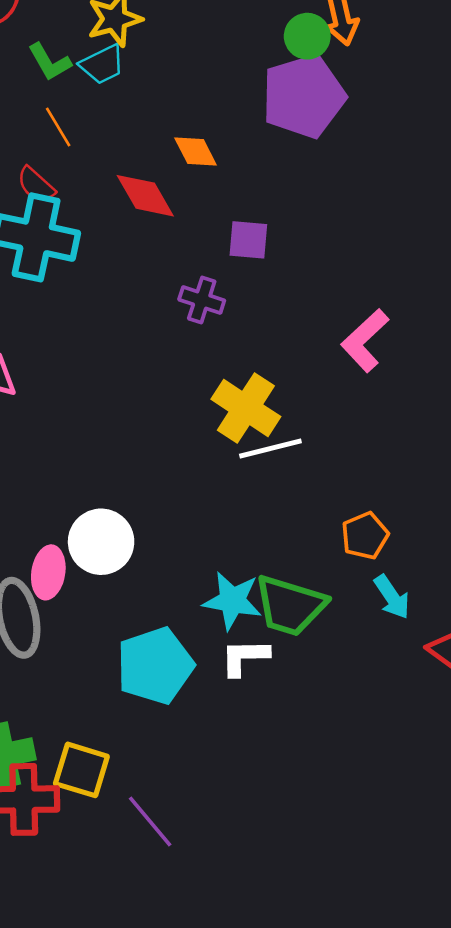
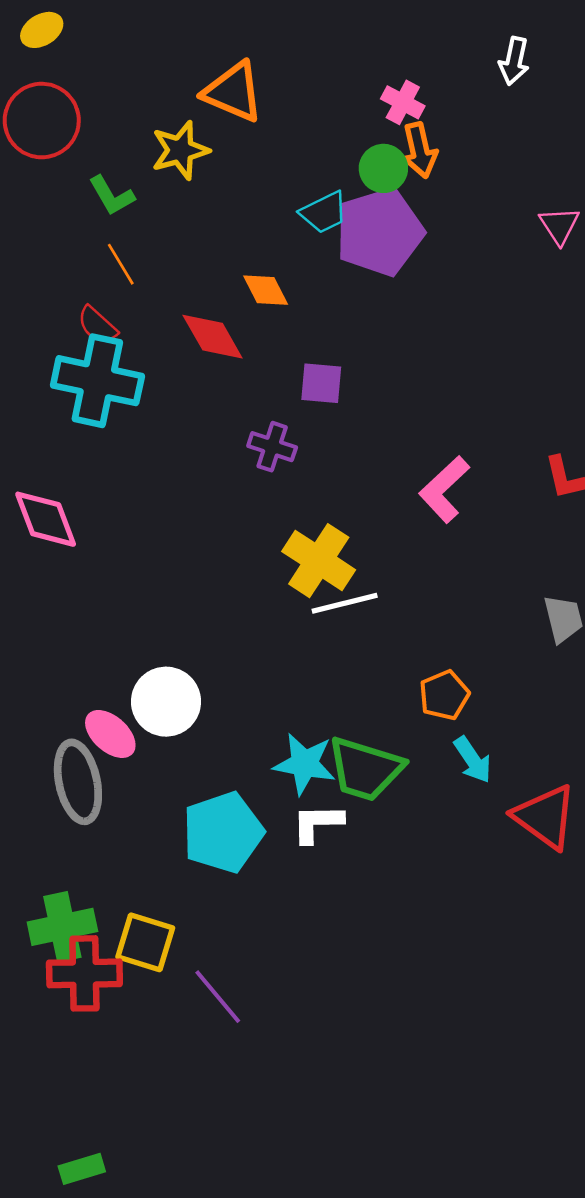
cyan trapezoid: (102, 64) -> (324, 212), moved
pink ellipse: (48, 572) -> (110, 734), turned -57

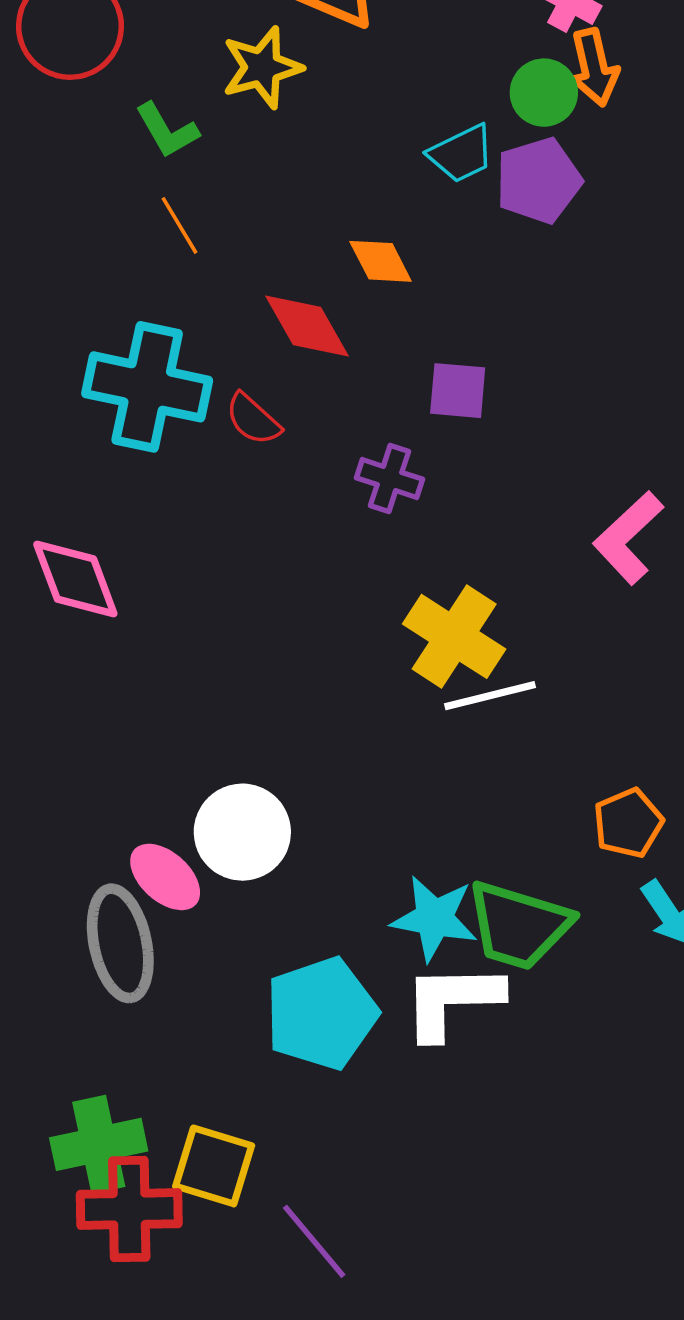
purple pentagon: (380, 232) -> (538, 181), size x0.7
red semicircle: (97, 325) -> (253, 419), moved
white L-shape: (317, 823) -> (452, 1001), size x1.4

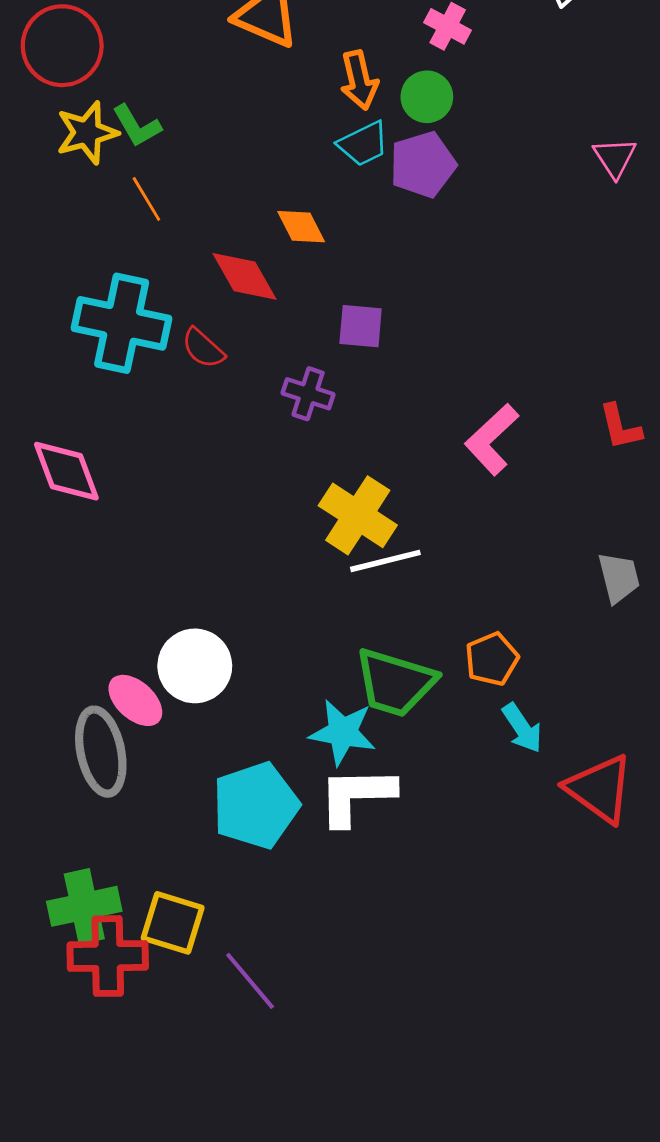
yellow star: (262, 67) -> (87, 133), moved
orange arrow: (594, 67) -> (359, 80), moved
green trapezoid: (519, 925) -> (395, 682), moved

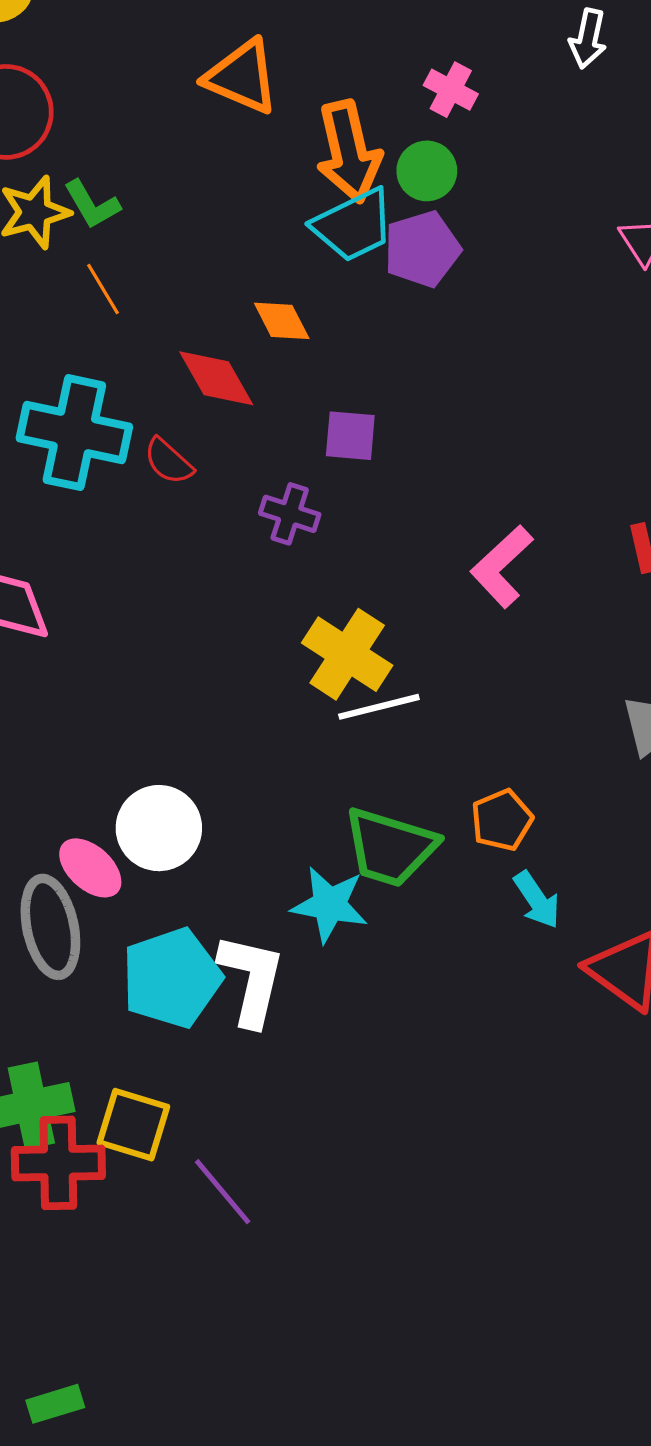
orange arrow: (359, 80) -> (349, 152), size x1.5
cyan trapezoid: (363, 144) -> (353, 225), size x1.4
white L-shape: (356, 796) -> (251, 980), moved, turned 104
cyan pentagon: (256, 805) -> (172, 978), moved

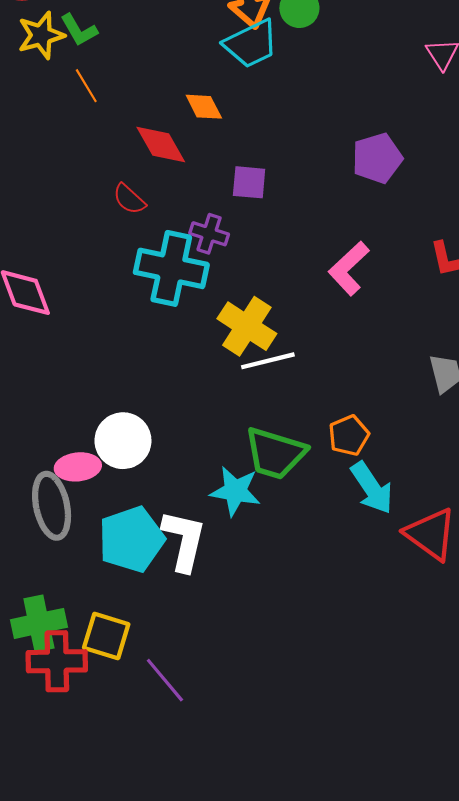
purple pentagon: (422, 249) -> (377, 158), moved
cyan cross: (74, 433) -> (171, 268), moved
pink ellipse: (90, 868) -> (78, 467), turned -48
cyan arrow: (537, 900) -> (372, 488), size x1.4

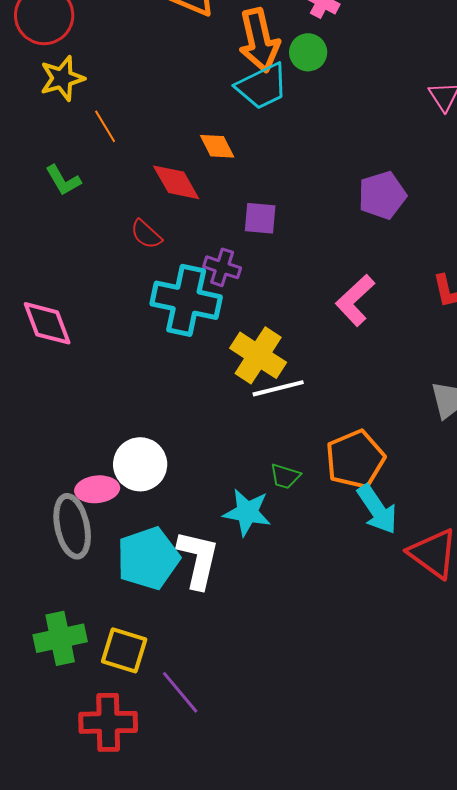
green L-shape: (79, 30) -> (63, 180), moved
orange pentagon: (349, 435) -> (355, 459), size x1.5
green trapezoid: (275, 453) -> (285, 476), size x0.5
red cross: (57, 661) -> (108, 722), moved

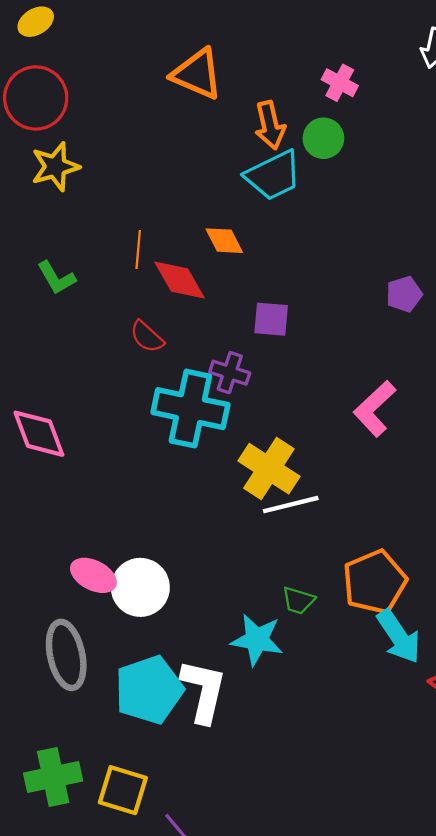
orange arrow: (259, 40) -> (270, 125), size x0.7
orange line: (105, 126) -> (138, 249), moved, turned 36
purple pentagon: (382, 195) -> (404, 294), size x0.7
pink ellipse: (97, 489) -> (93, 575), moved, turned 33

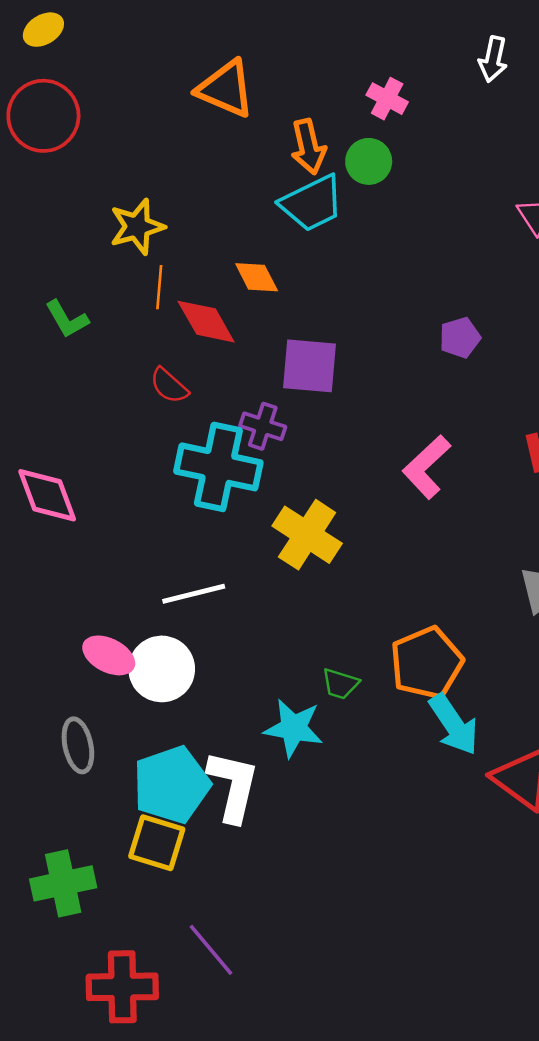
yellow star: (55, 167) -> (137, 227), moved
purple square: (271, 319) -> (310, 366), size x1.4
white line: (291, 505) -> (194, 594), moved
gray ellipse: (66, 655) -> (78, 745), size x0.7
yellow square: (123, 790) -> (157, 843), moved

